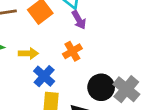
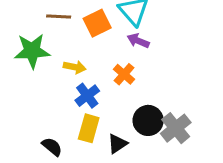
purple arrow: (79, 20) -> (138, 41), turned 132
orange cross: (72, 51) -> (124, 74), turned -30

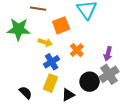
orange square: (97, 23) -> (61, 25), moved
purple arrow: (138, 41) -> (108, 54), moved, turned -104
gray cross: (176, 128) -> (109, 74), moved

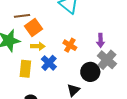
orange square: (61, 25) -> (33, 28), moved
yellow rectangle: (50, 83) -> (25, 69), moved

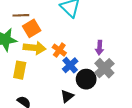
orange cross: (70, 45) -> (59, 50), moved
yellow arrow: (38, 46) -> (34, 48), size x1.5
blue cross: (49, 63) -> (70, 65), moved

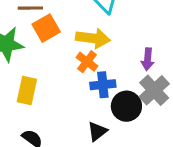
yellow arrow: (34, 48) -> (93, 38), moved
blue cross: (70, 65) -> (103, 85), turned 35

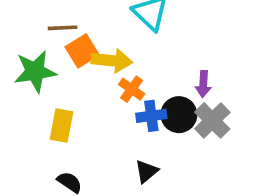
yellow arrow: (93, 38) -> (112, 61), moved
black circle: (126, 106) -> (179, 115), moved

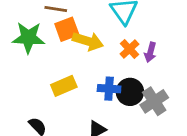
purple arrow: (203, 84) -> (150, 52), moved
orange cross: (132, 89) -> (129, 49), moved
yellow rectangle: (61, 125) -> (64, 86), moved, turned 45

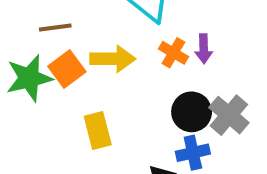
orange square: (67, 29) -> (67, 69), moved
yellow rectangle: (64, 86) -> (98, 131), turned -65
blue cross: (109, 89) -> (193, 153), moved

